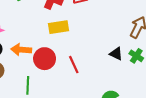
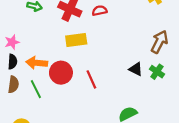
green line: (28, 85) -> (36, 89), moved, turned -30

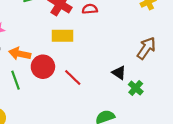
green cross: (157, 72) -> (136, 88), moved
red line: (91, 79) -> (73, 77), turned -30

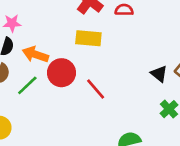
black triangle: (119, 73) -> (159, 74), moved
green line: (16, 80) -> (27, 85), turned 60

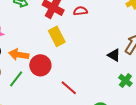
yellow rectangle: (88, 38) -> (57, 36), turned 66
red line: (96, 89) -> (69, 88), moved

